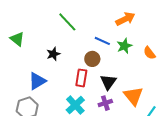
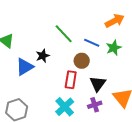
green line: (67, 22) -> (64, 34), moved
blue triangle: (37, 81) -> (25, 67), moved

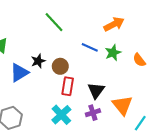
green line: (64, 34) -> (54, 22), moved
brown circle: (82, 61) -> (60, 66), moved

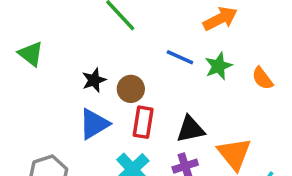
blue triangle: (19, 73) -> (94, 124), moved
black triangle: (96, 91) -> (190, 129), turned 42

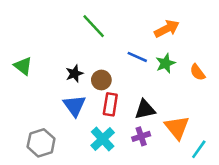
green triangle: (31, 54) -> (23, 66), moved
blue triangle: (94, 124) -> (74, 106), turned -35

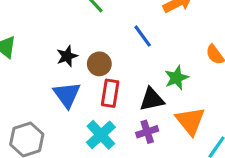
blue line: (137, 57) -> (143, 36), turned 30
green star: (165, 63) -> (176, 78), moved

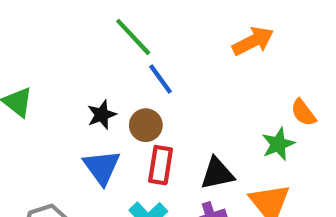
blue line: (143, 36) -> (161, 79), moved
green star: (176, 78) -> (278, 144), moved

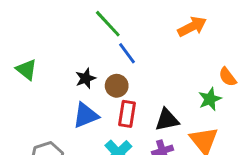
blue triangle: (102, 167) -> (86, 115), turned 44

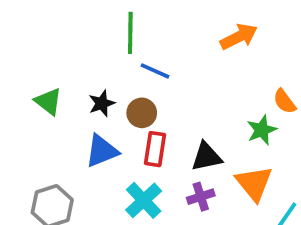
green line: (108, 24) -> (130, 33), turned 44
blue line: (127, 53) -> (155, 71), turned -30
green triangle: (26, 69) -> (48, 101), moved

